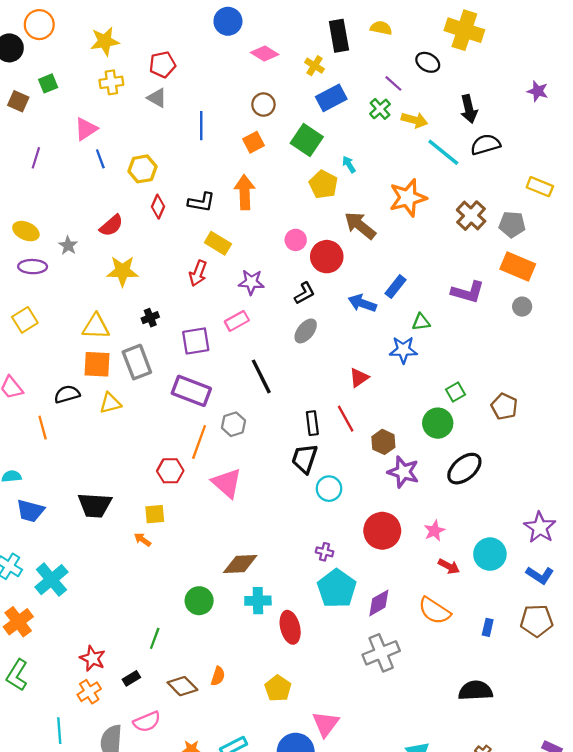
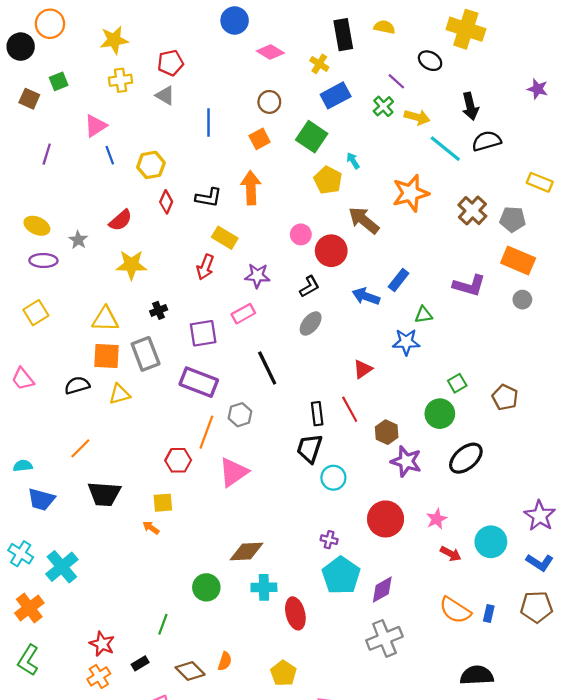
orange line: (43, 428) -> (80, 448), moved, turned 60
pink triangle: (227, 483) -> (233, 472), turned 44
orange semicircle: (434, 611) -> (455, 610), moved

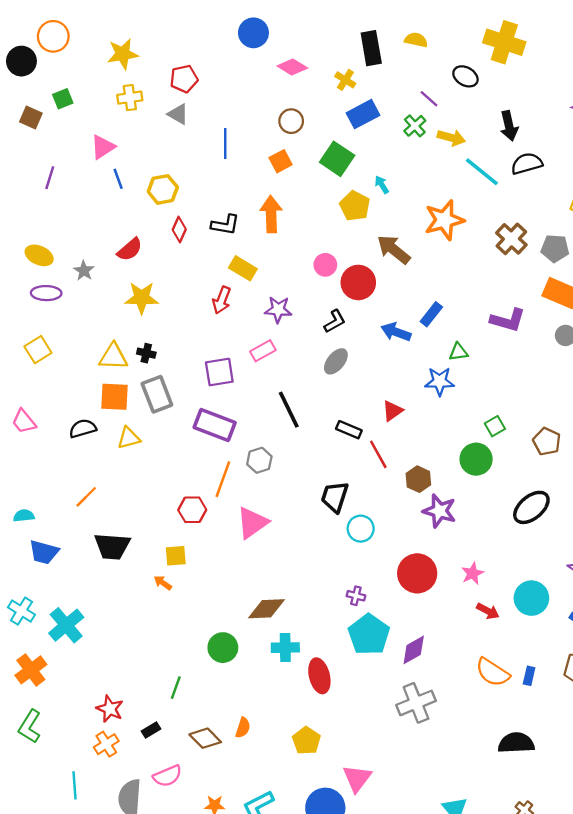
black cross: (159, 310) -> (146, 353), moved, turned 35
black rectangle: (317, 414) -> (349, 430), moved, turned -60
black ellipse: (466, 458) -> (531, 507), moved

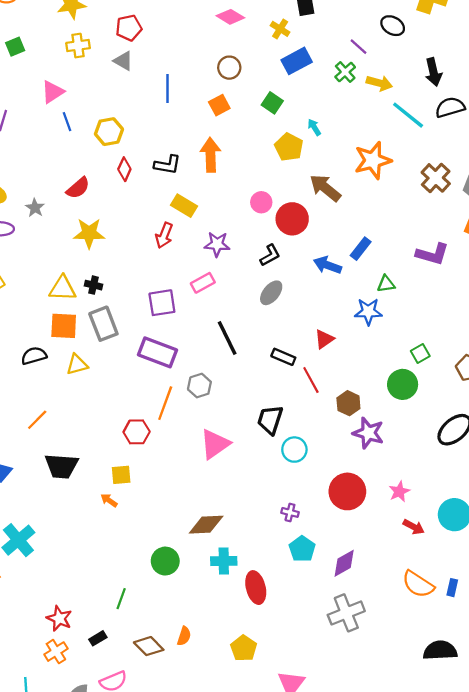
green square: (337, 159) -> (272, 103), size x0.7
pink triangle: (252, 523) -> (215, 444), moved
cyan pentagon: (369, 635) -> (302, 549), size x0.7

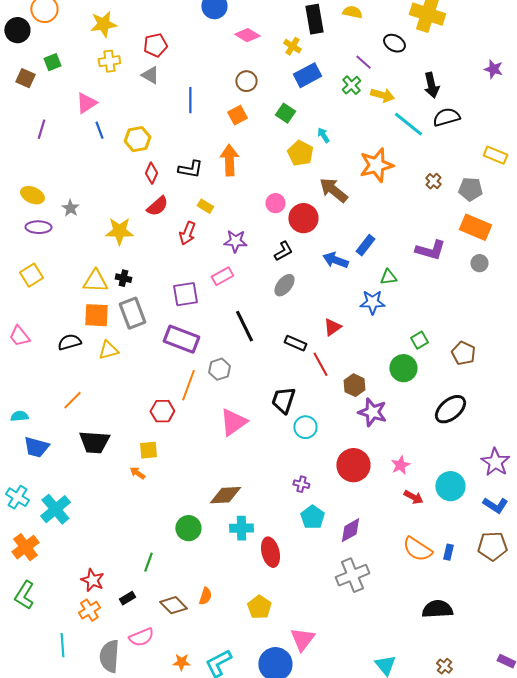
brown cross: (436, 178) -> (433, 181), size x0.6
red semicircle: (78, 188) -> (157, 206), moved
yellow rectangle: (184, 206) -> (205, 206), size x0.7

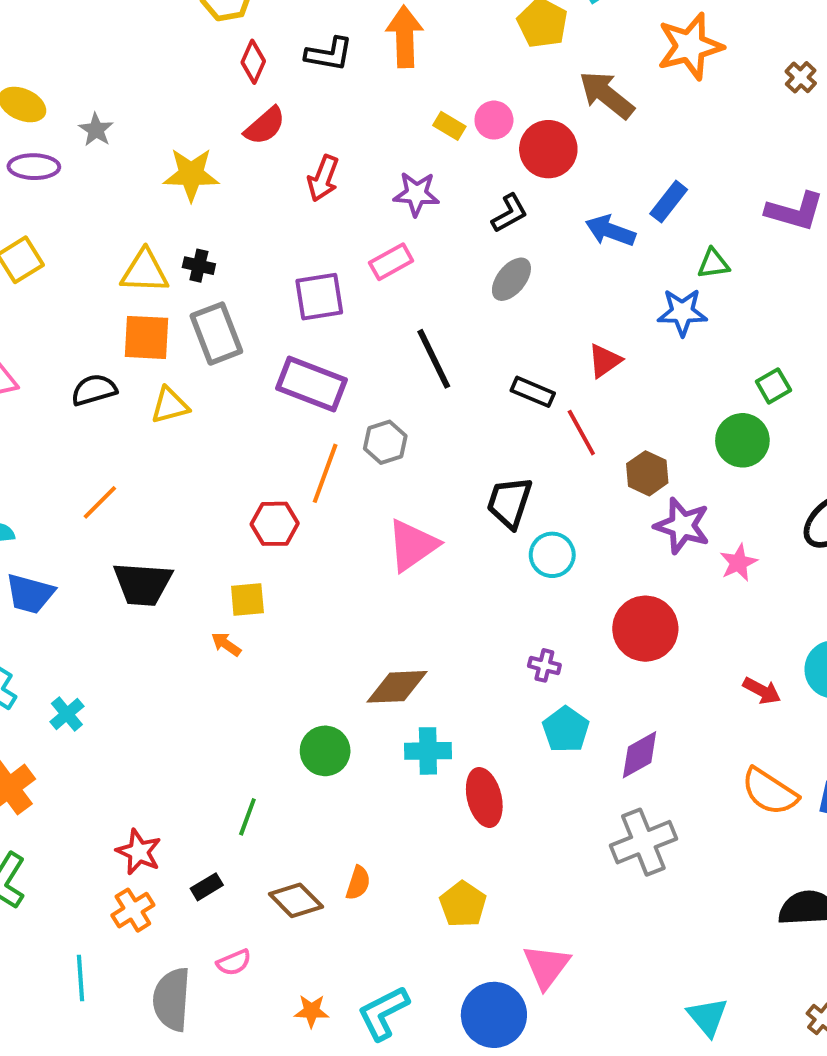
yellow rectangle: (205, 206) -> (449, 126), moved
pink star: (400, 465) -> (739, 563), moved
cyan cross: (55, 509) -> (67, 714), size x0.6
pink semicircle: (141, 637) -> (234, 962), size x0.7

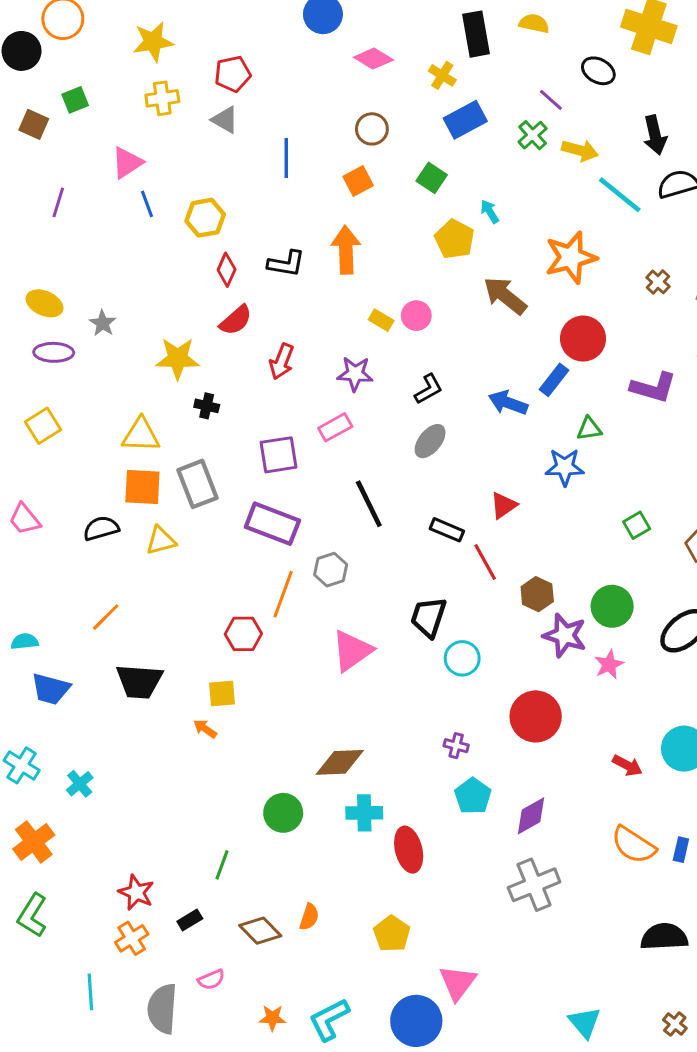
red circle: (548, 149) -> (583, 339), moved
black cross: (199, 266) -> (207, 406), moved
green circle: (742, 440) -> (612, 606), moved

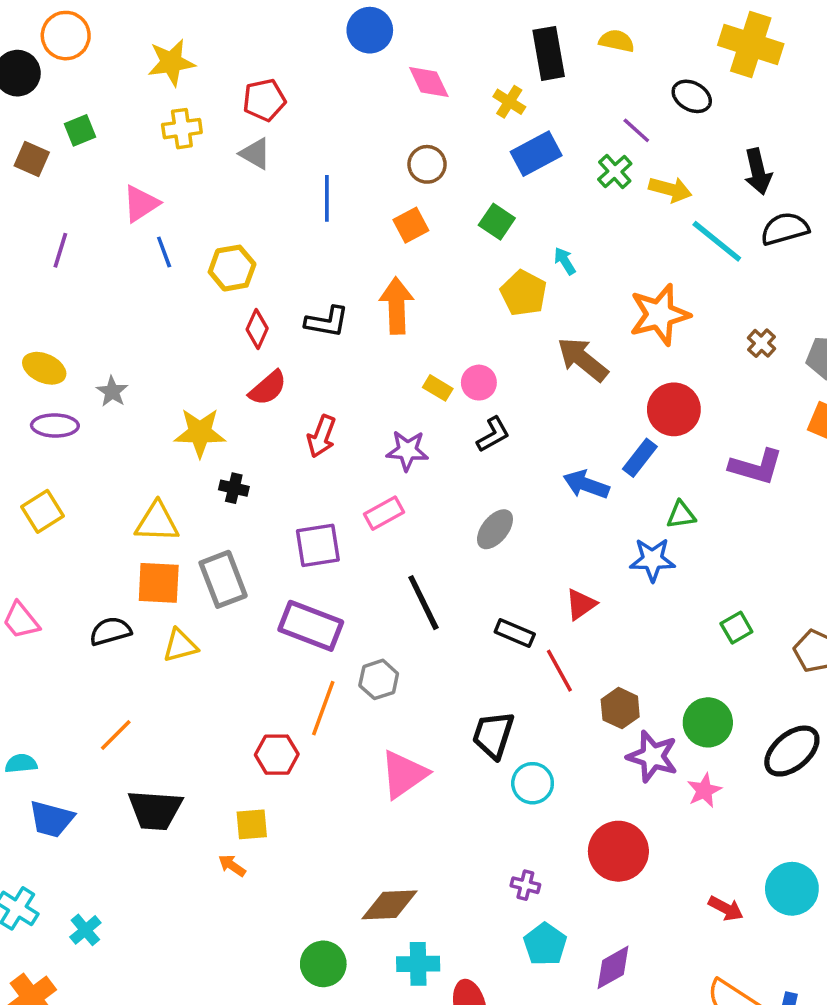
pink diamond: (373, 59) -> (429, 82), turned 33
black L-shape: (429, 389) -> (493, 434), moved

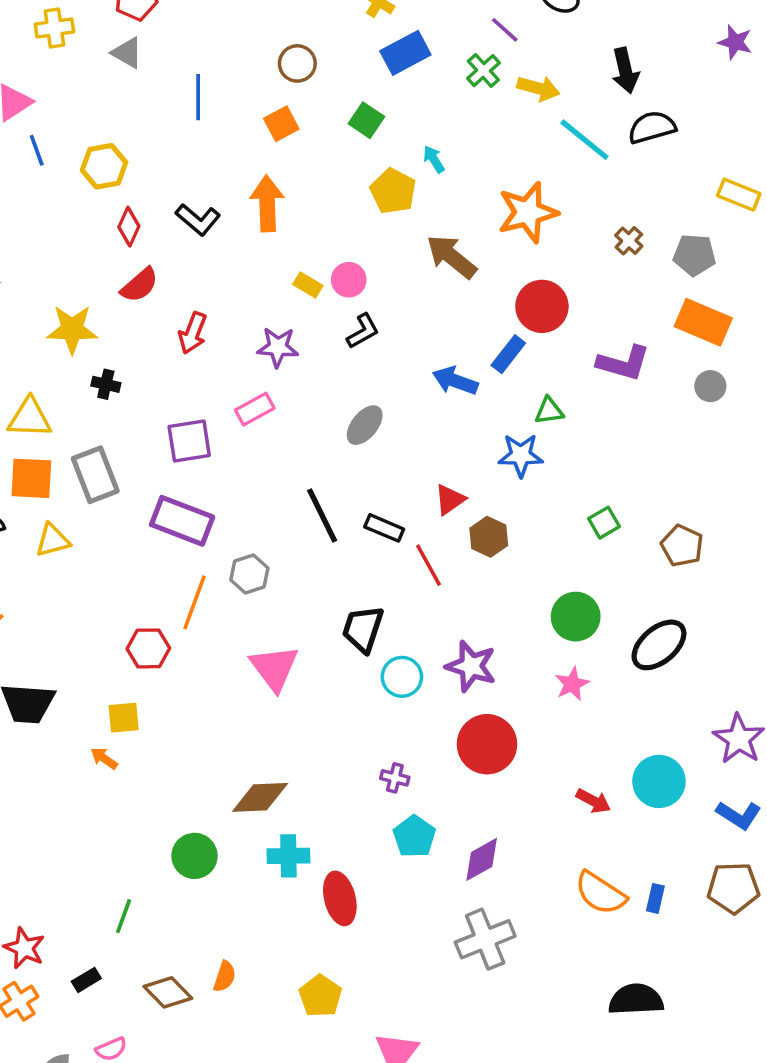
black L-shape: (327, 322) -> (198, 219), turned 30
black line: (423, 603) -> (322, 516), moved
brown hexagon: (620, 708) -> (489, 537), moved
purple star: (652, 756) -> (471, 666), moved
pink triangle: (404, 774) -> (274, 668), turned -32

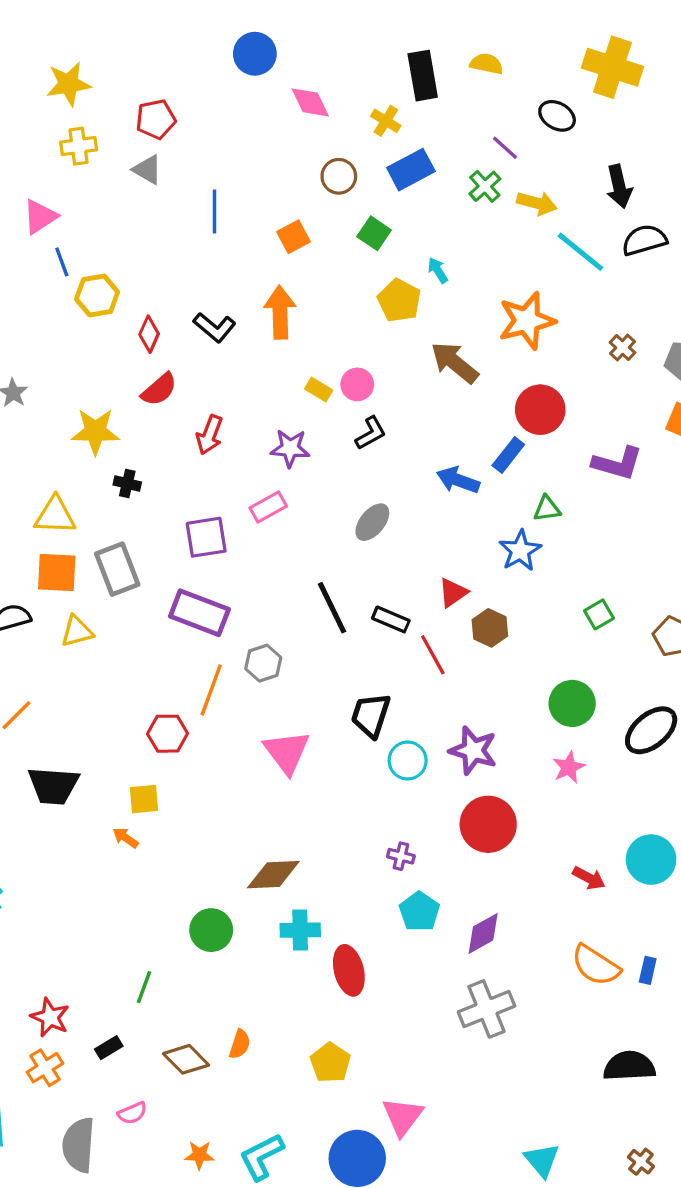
brown circle: (297, 63) -> (339, 176), moved
yellow hexagon: (104, 166) -> (97, 295), moved
blue star: (521, 455) -> (520, 551), turned -30

